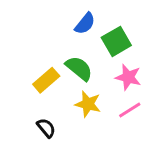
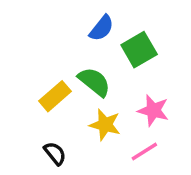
pink star: (128, 77) -> (153, 110), moved
pink line: (130, 110) -> (144, 152), moved

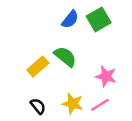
green square: (139, 50) -> (99, 19), moved
yellow star: (105, 125) -> (73, 104), moved

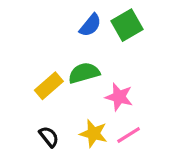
green semicircle: (65, 57) -> (84, 73), turned -55
pink star: (106, 76) -> (119, 97), moved

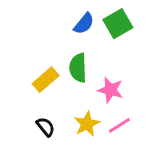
green semicircle: (84, 73) -> (78, 68), turned -76
yellow star: (94, 133) -> (87, 124), turned 30

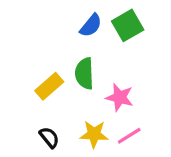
yellow star: (87, 124) -> (94, 134), turned 30

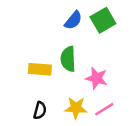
yellow rectangle: (49, 86) -> (40, 69), turned 45
black semicircle: (49, 137) -> (40, 110), turned 54

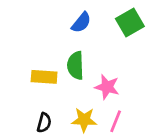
green square: (103, 20) -> (130, 23), moved
pink line: (104, 109) -> (116, 121), turned -36

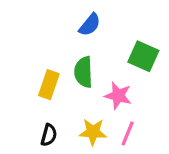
green square: (130, 23) -> (143, 56), moved, turned -36
yellow rectangle: (44, 77) -> (49, 85), turned -75

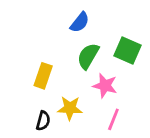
green semicircle: (83, 72) -> (88, 56), moved, turned 32
yellow star: (93, 132) -> (70, 108), moved

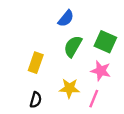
pink star: (105, 86) -> (101, 71), moved
yellow star: (70, 108) -> (69, 88), moved

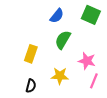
green square: (105, 42) -> (91, 15), moved
pink line: (94, 99) -> (94, 81), moved

